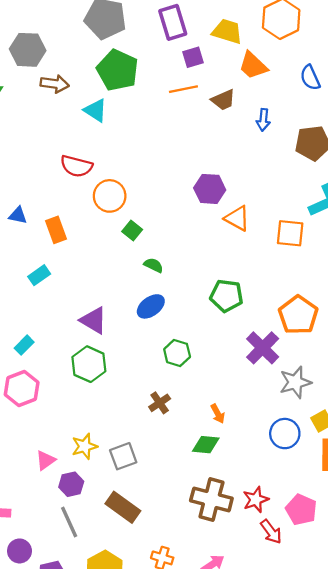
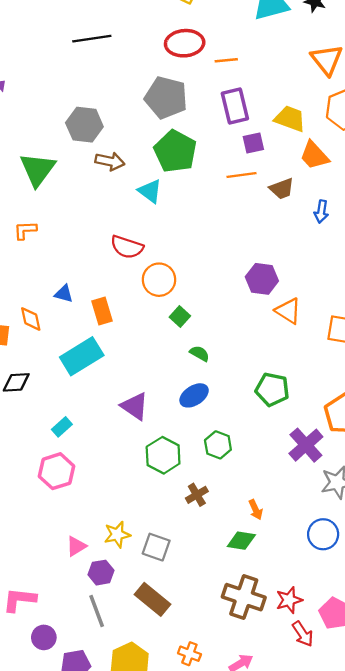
cyan rectangle: (39, 275) -> (82, 356), size x1.8
green hexagon: (89, 364) -> (163, 455), moved
gray square: (123, 456) -> (156, 547), turned 36

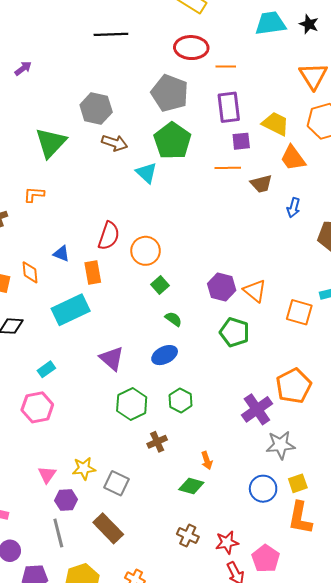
red semicircle: (127, 247) -> (109, 236), moved, turned -96
purple hexagon: (262, 279) -> (222, 287), moved
green pentagon: (272, 389) -> (235, 332), moved
pink triangle: (76, 546) -> (47, 475), turned -30
brown cross: (244, 597) -> (188, 535), size x0.6

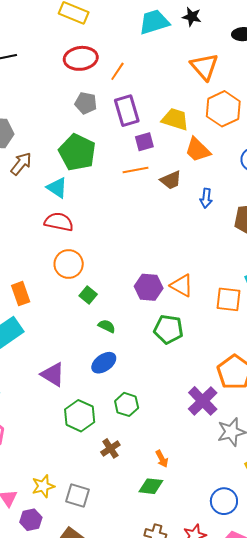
orange line: (226, 67) -> (117, 71), turned -48
gray pentagon: (170, 93) -> (86, 103), moved, size x0.6
brown arrow: (115, 143) -> (21, 164), turned -60
red semicircle: (109, 236) -> (59, 222), moved, turned -88
blue circle: (263, 489) -> (224, 501), moved

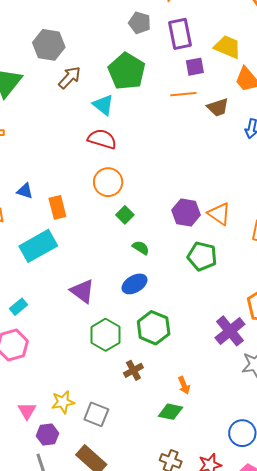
green hexagon: (127, 404) -> (154, 328), size x1.4

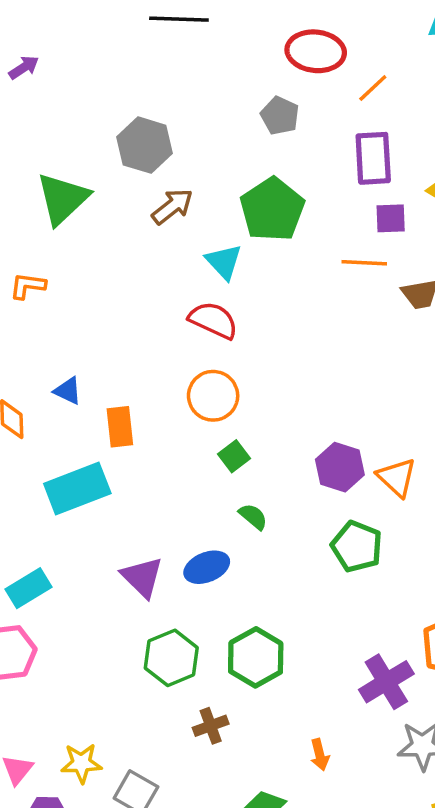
gray pentagon: (140, 23) -> (280, 116), moved
blue ellipse: (134, 284) -> (207, 567), moved
cyan rectangle: (19, 307) -> (28, 588), size x1.4
orange arrow: (184, 385) -> (320, 755), moved

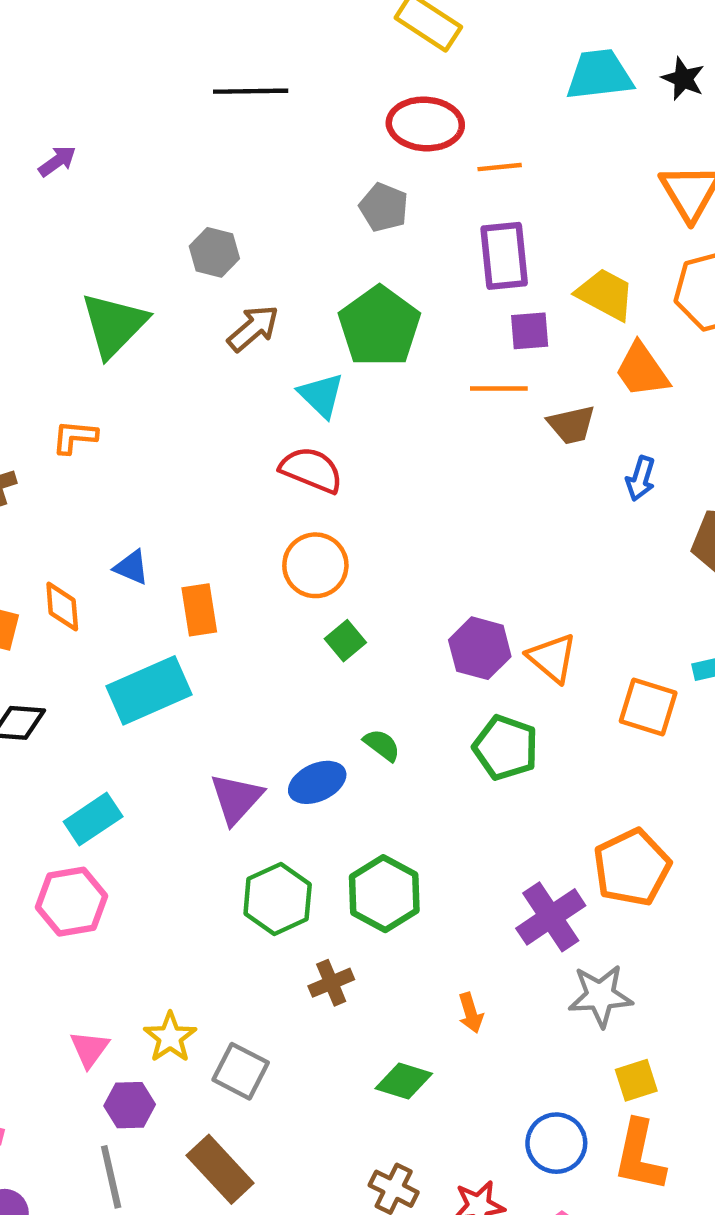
orange line: (373, 88) -> (500, 167), turned 40
gray hexagon: (145, 145) -> (214, 252), size x0.7
green semicircle: (253, 517) -> (382, 745), moved
purple triangle: (142, 577) -> (236, 799), turned 30
yellow star: (81, 763) -> (170, 1037), turned -30

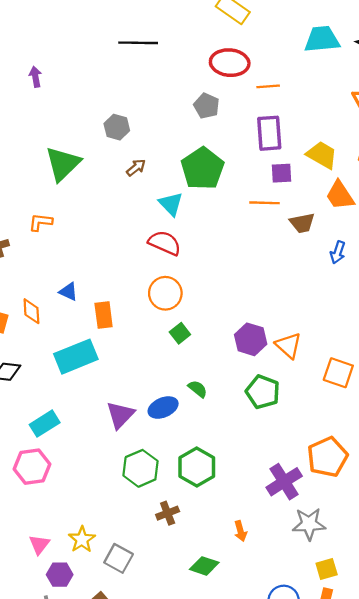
purple arrow: (57, 161) -> (35, 77), turned -66
brown arrow: (253, 328) -> (136, 168), size x0.7

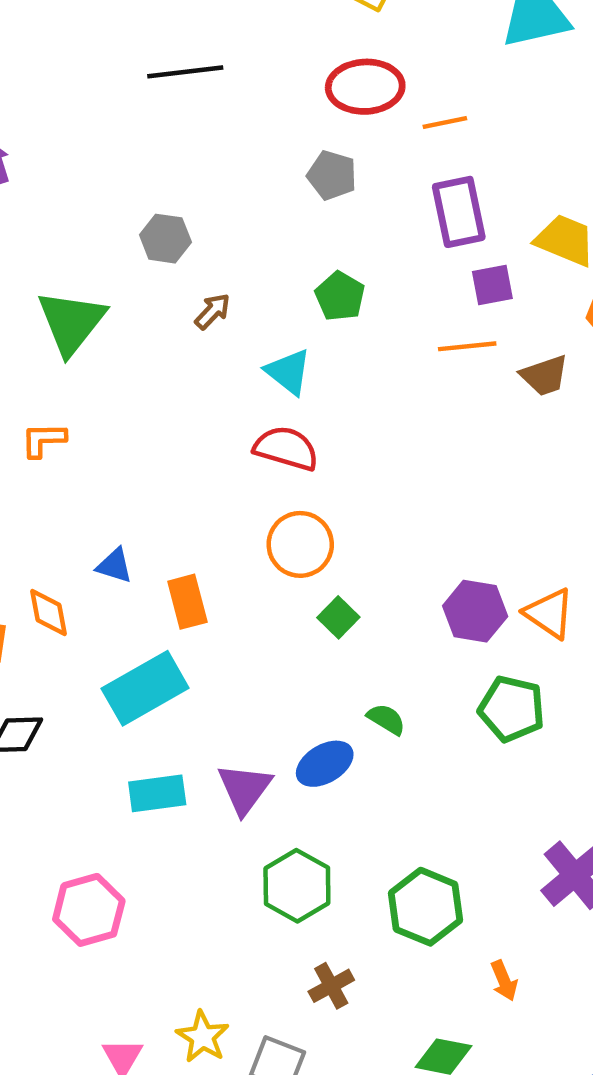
green pentagon: (203, 169) -> (340, 296), size x0.6
cyan rectangle: (45, 424) -> (157, 793), moved, turned 32
green hexagon: (197, 467) -> (425, 907), moved
brown cross: (168, 513) -> (331, 986), moved

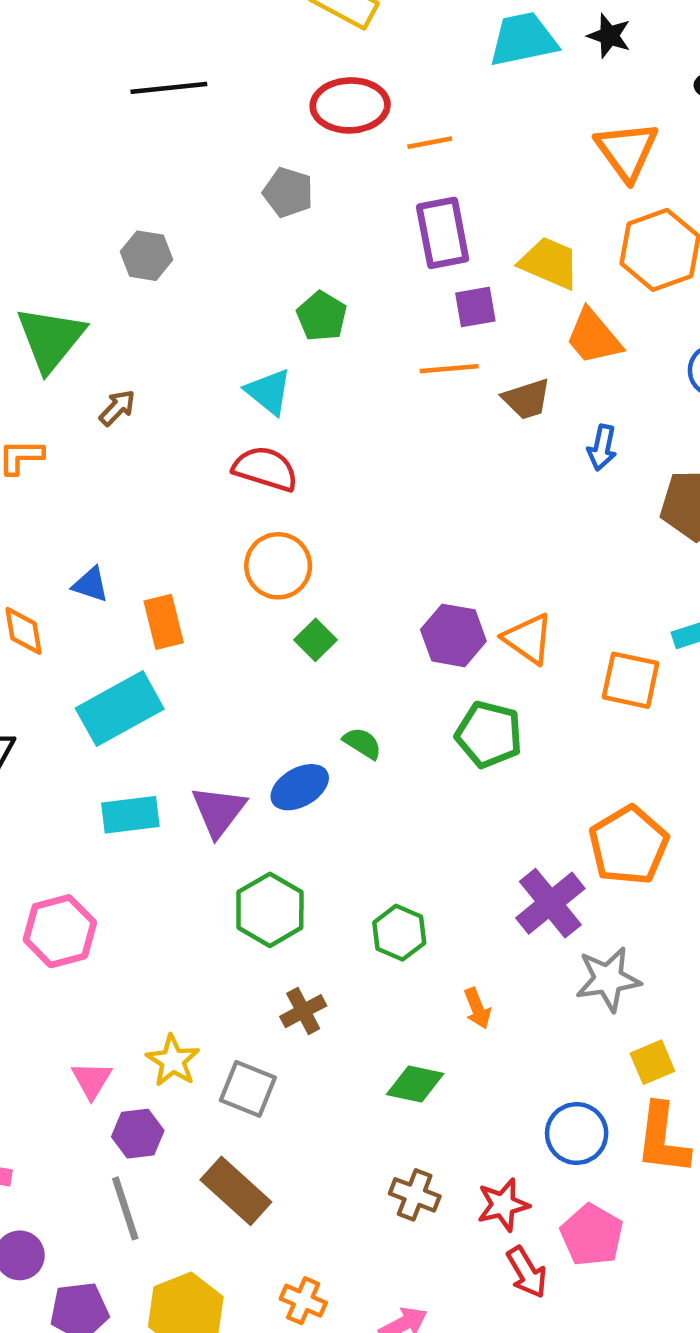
gray pentagon: (332, 175) -> (288, 192), moved
brown arrow: (212, 311) -> (117, 408), moved
green hexagon: (425, 907) -> (399, 933), size x0.7

